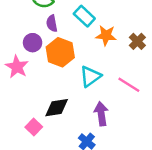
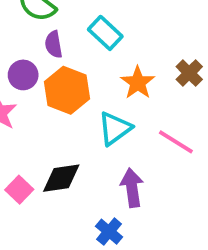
orange star: (106, 35) -> (138, 83), moved, turned 30
pink square: (34, 127) -> (19, 190), moved

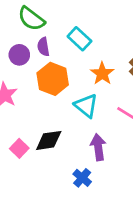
purple circle: (23, 75) -> (19, 55), moved
cyan triangle: (115, 128) -> (86, 106), turned -45

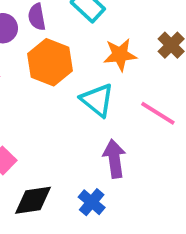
orange star: (102, 74) -> (120, 55), turned 30
black diamond: (49, 140) -> (33, 200), moved

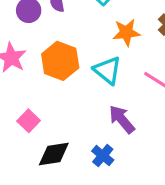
orange hexagon: (50, 62) -> (60, 61), moved
purple arrow: (114, 159) -> (122, 119), turned -32

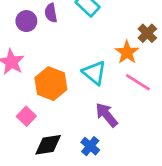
orange star: (126, 32) -> (127, 52), moved, turned -30
orange hexagon: (60, 61) -> (51, 84), moved

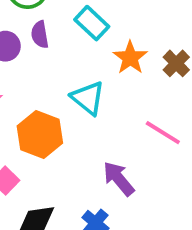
orange star: (127, 52) -> (130, 58), moved
cyan triangle: (94, 73) -> (88, 98), moved

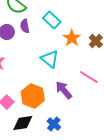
orange hexagon: (40, 134) -> (33, 96), moved
purple arrow: (119, 179) -> (64, 90), moved

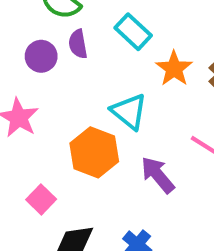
orange hexagon: (33, 96) -> (94, 152), moved

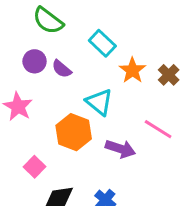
purple semicircle: (78, 44) -> (62, 69), moved, turned -40
purple arrow: (158, 175) -> (120, 149), turned 148

